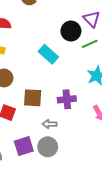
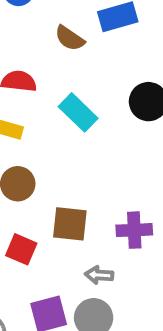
cyan rectangle: (48, 54) -> (78, 112), moved

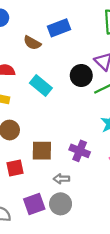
purple cross: (134, 230) -> (80, 151), turned 30
red square: (21, 249) -> (15, 168), turned -30

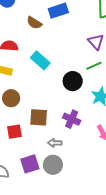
black circle: (81, 76) -> (73, 81), moved

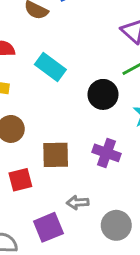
gray arrow: (55, 143) -> (78, 202), moved
gray circle: (53, 165) -> (116, 225), moved

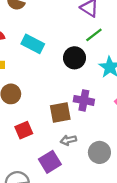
brown square: (56, 155) -> (60, 112), moved

